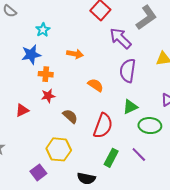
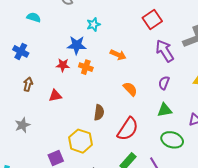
purple semicircle: (128, 71) -> (164, 83), size x0.6
red star: (48, 96) -> (63, 65), moved
green triangle: (130, 107) -> (165, 110), moved
brown semicircle: (70, 116) -> (99, 112), turned 42

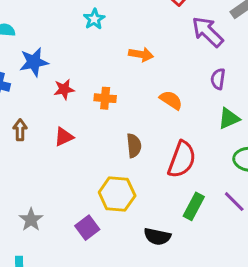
blue star: (77, 45) -> (34, 62), moved
orange cross: (86, 67) -> (105, 98), moved
gray star: (22, 125) -> (31, 220), moved

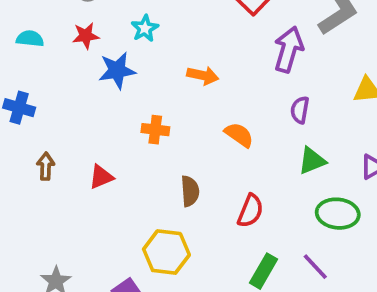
purple arrow: (208, 32) -> (289, 49), turned 60
blue star: (34, 62) -> (117, 70), moved
red star: (64, 89) -> (86, 36), moved
red semicircle: (182, 159) -> (250, 211), size x0.7

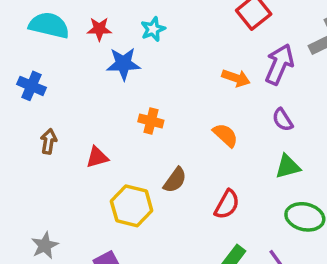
cyan semicircle: (30, 39) -> (49, 25), size x1.6
orange arrow: (203, 75) -> (236, 78), moved
purple semicircle: (300, 110) -> (283, 120), turned -50
brown semicircle: (190, 191) -> (175, 180), turned 32
yellow hexagon: (166, 252) -> (132, 206), moved

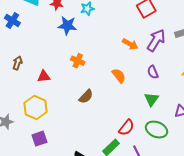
blue cross: (31, 86) -> (12, 21), moved
green triangle: (288, 167) -> (151, 99), turned -49
red semicircle: (227, 204) -> (126, 128), moved
yellow hexagon: (132, 206) -> (35, 107), moved

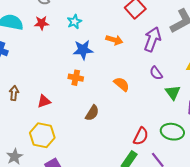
blue star: (67, 26) -> (83, 50), moved
orange arrow: (130, 44) -> (114, 40), moved
green triangle: (151, 99) -> (173, 92), moved

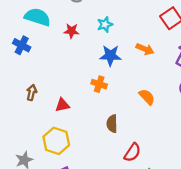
red star: (42, 23) -> (71, 31), moved
brown semicircle: (92, 113) -> (112, 124), turned 140
red semicircle: (141, 136) -> (132, 152), moved

